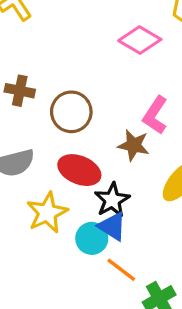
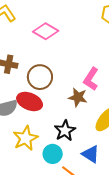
pink diamond: (140, 40) -> (46, 31), moved
red ellipse: (79, 170) -> (30, 101), moved
blue triangle: (112, 226) -> (91, 154), moved

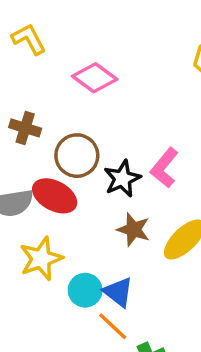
brown star: (78, 97) -> (133, 230), moved
black star: (65, 131) -> (122, 179), moved
blue triangle: (91, 154) -> (118, 292), moved

